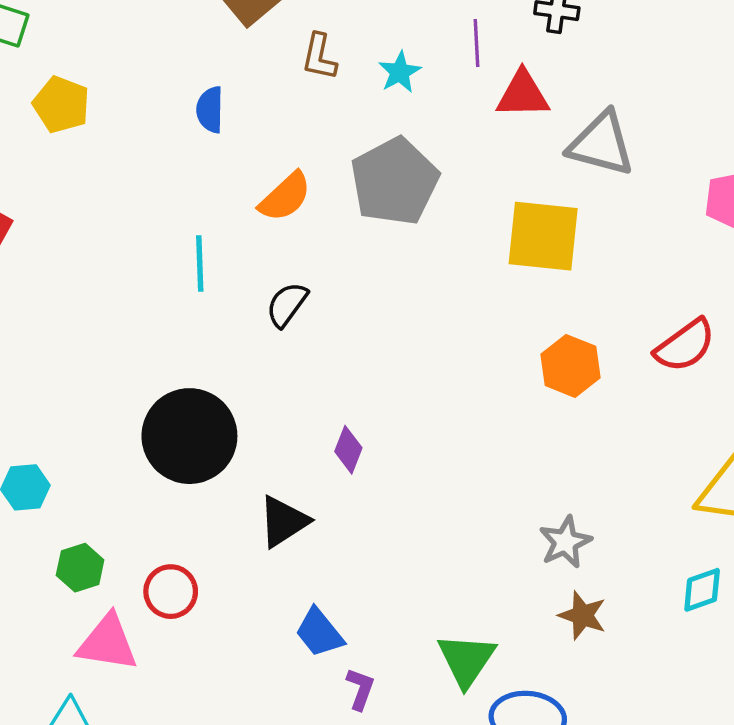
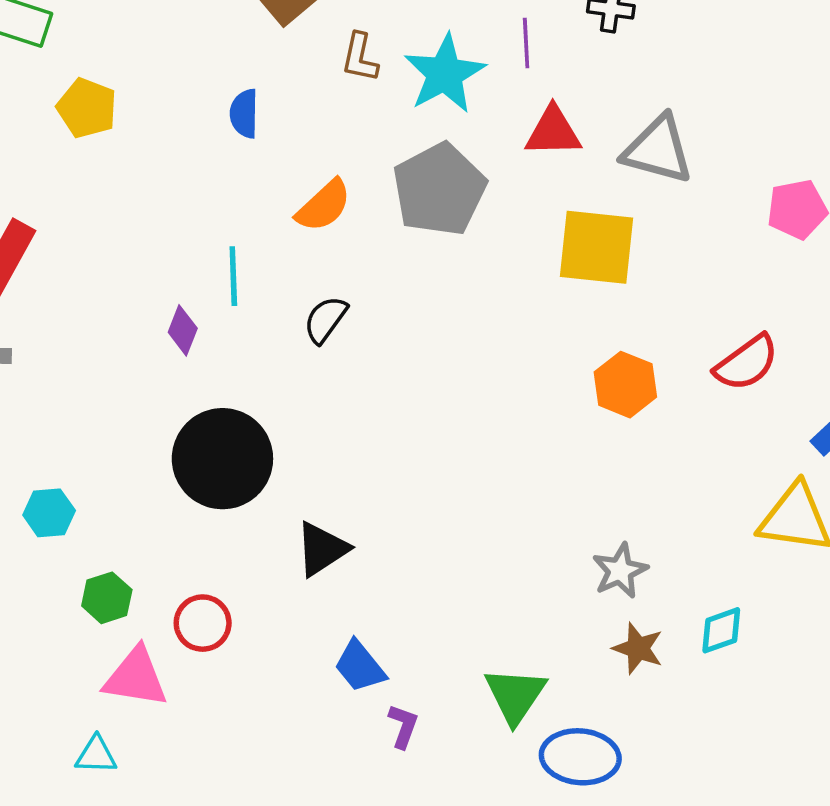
cyan star: (400, 72) -> (445, 74), size x1.8
red triangle: (523, 94) -> (553, 132), moved
purple diamond: (348, 450) -> (183, 330), moved
cyan diamond: (702, 590) -> (721, 630), moved

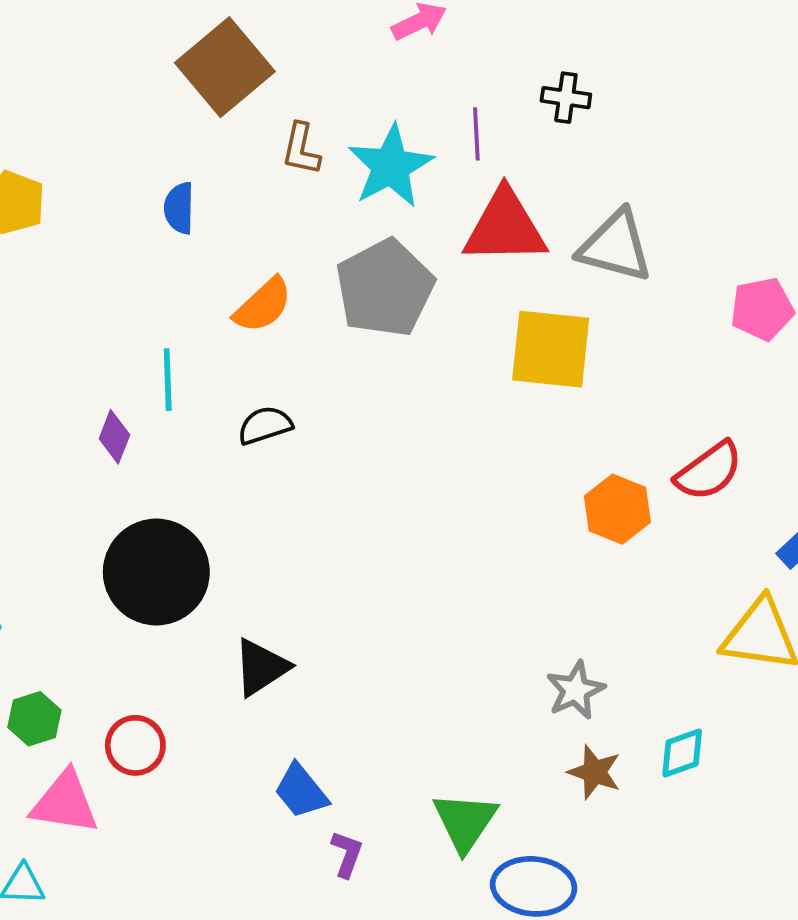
red triangle: (553, 132) -> (505, 227), size x1.4
black semicircle: (325, 320) -> (265, 425), turned 36
orange hexagon: (625, 385) -> (617, 509), moved

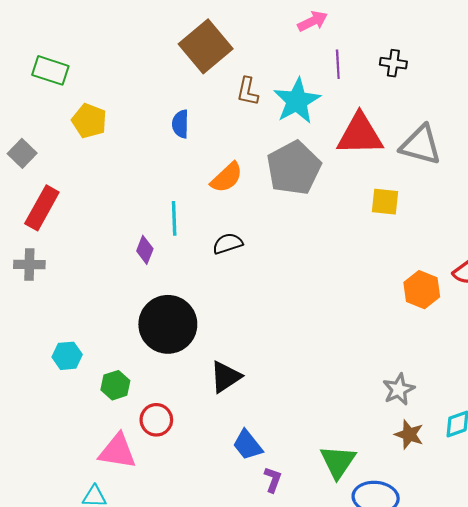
purple line: (476, 134) -> (338, 64), moved
yellow square: (551, 349) -> (385, 202), size x0.6
green hexagon: (34, 719) -> (115, 385), moved

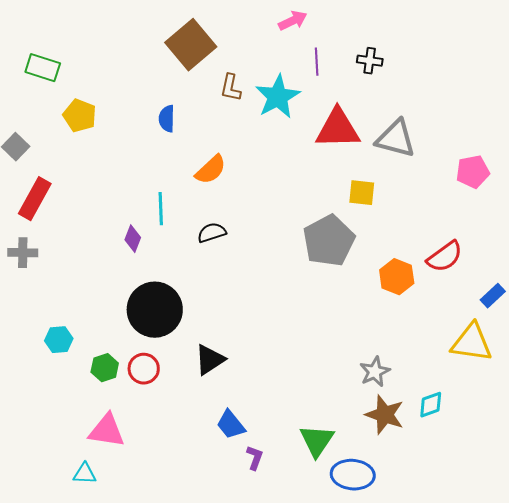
gray pentagon: (294, 168) -> (329, 241), moved
red circle: (156, 420) -> (144, 369), moved
brown star: (409, 434) -> (385, 415), size x1.4

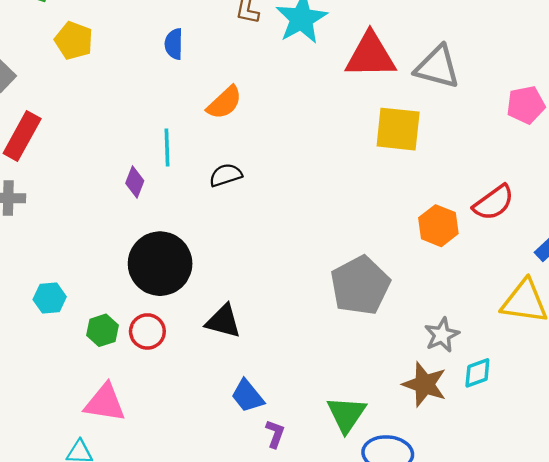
yellow square: (362, 193) -> (398, 129), size x1.5
gray pentagon: (329, 241) -> (360, 285), moved
black triangle: (210, 360) -> (223, 321), turned 48
gray star: (375, 372) -> (442, 335), moved

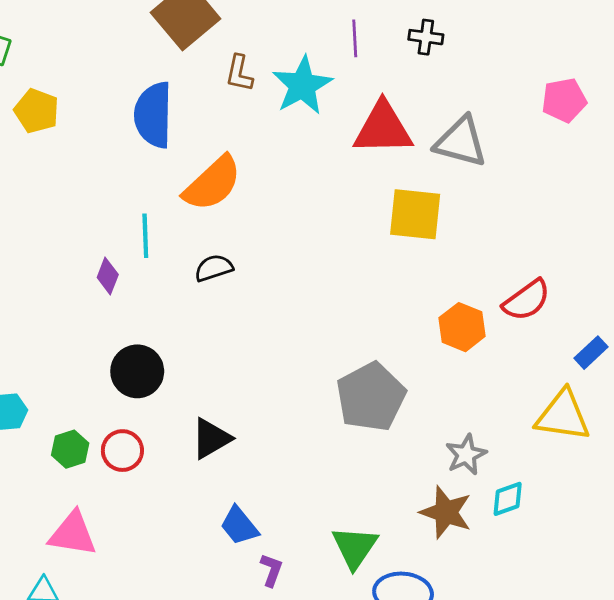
blue semicircle: (174, 44) -> (153, 115), size x1.8
orange semicircle: (224, 103) -> (212, 183), size x1.4
pink pentagon: (526, 105) -> (564, 100), moved
black circle: (160, 264) -> (137, 371), size x0.7
black triangle: (223, 321) -> (211, 438), turned -45

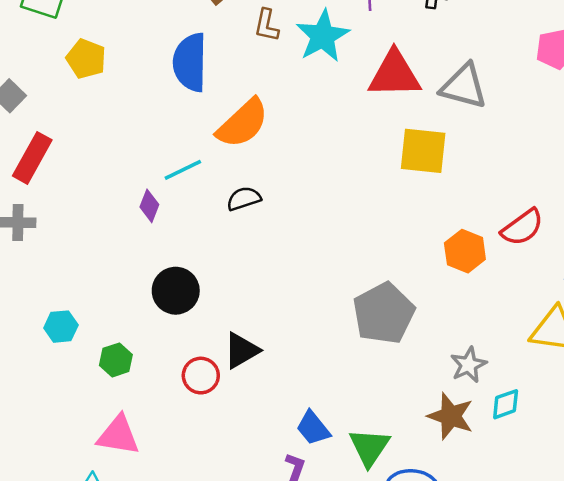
cyan line: (145, 236) -> (183, 170), turned 66
red circle: (122, 451) -> (201, 376), moved
blue trapezoid: (239, 526) -> (313, 428), moved

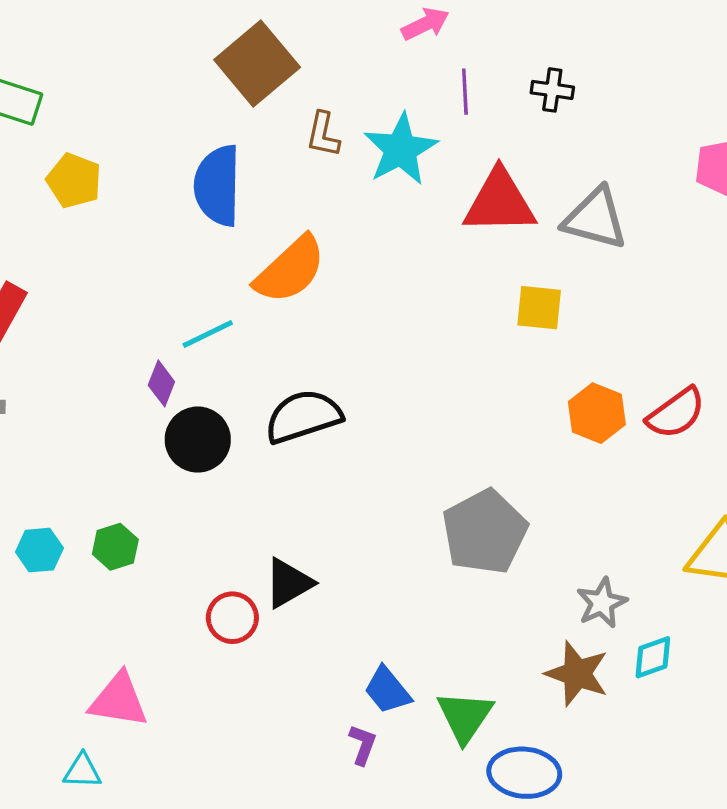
yellow square: (423, 151) -> (539, 308), size x0.7
black semicircle: (244, 199) -> (303, 416), moved, size x1.6
orange hexagon: (465, 251) -> (597, 413), moved
black circle: (176, 291) -> (198, 440), moved
green hexagon: (116, 360) -> (115, 547), moved

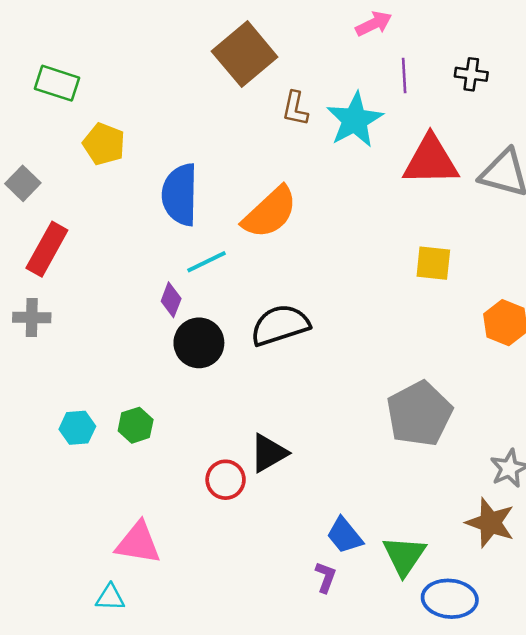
blue semicircle: (218, 186) -> (180, 195), moved
yellow square: (539, 308) -> (433, 263), moved

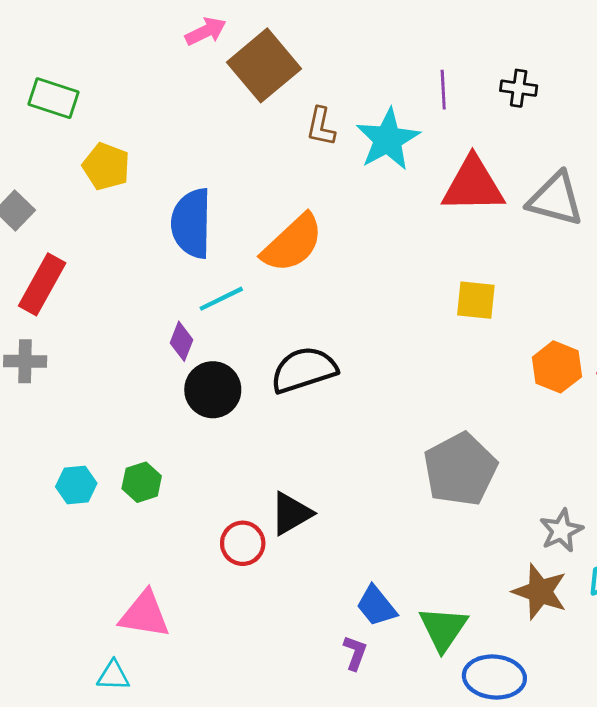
pink arrow: (374, 24) -> (206, 31), moved

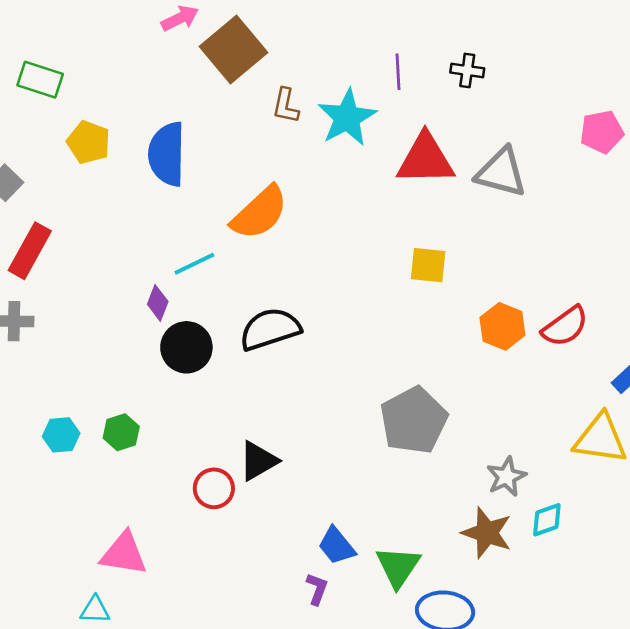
blue semicircle: (191, 223) -> (167, 154), moved

